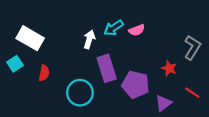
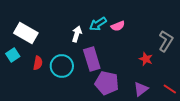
purple pentagon: (136, 85) -> (107, 83), moved
cyan circle: (80, 93) -> (62, 66), moved
red line: (192, 93) -> (170, 89), moved

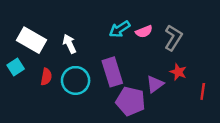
white arrow: (77, 34) -> (69, 44), moved, turned -42
gray L-shape: (166, 41) -> (173, 38), moved
purple triangle: (141, 89) -> (155, 84), moved
red line: (170, 89) -> (203, 91), moved, turned 64

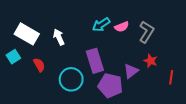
red semicircle: (46, 77) -> (39, 65), turned -40
cyan circle: (76, 80) -> (71, 79), moved

